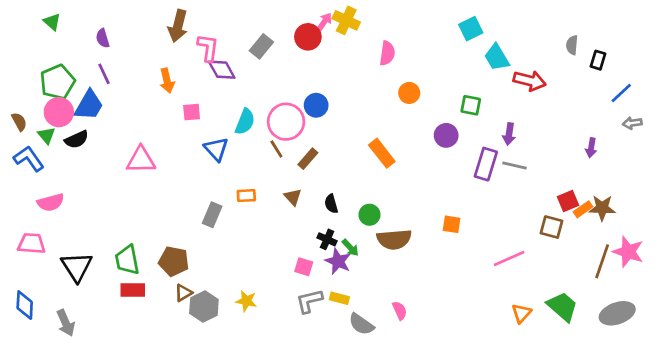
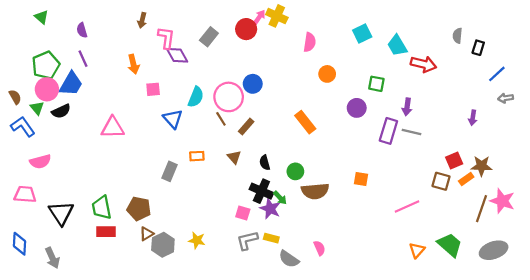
brown arrow: (178, 26) -> (142, 20), size x0.6
cyan square: (471, 29) -> (362, 33), moved
orange rectangle: (583, 209) -> (466, 179), moved
black cross: (327, 239) -> (261, 191), size x1.5

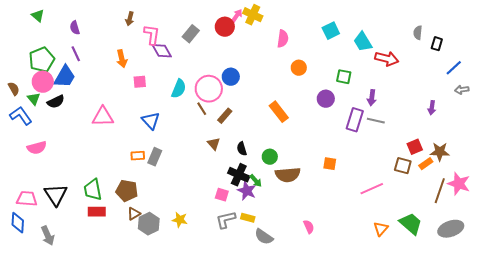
blue triangle: (173, 119) -> (151, 121), moved
orange rectangle: (197, 156) -> (138, 156), moved
pink trapezoid: (25, 194) -> (27, 199), moved
pink semicircle: (319, 248) -> (309, 227), moved

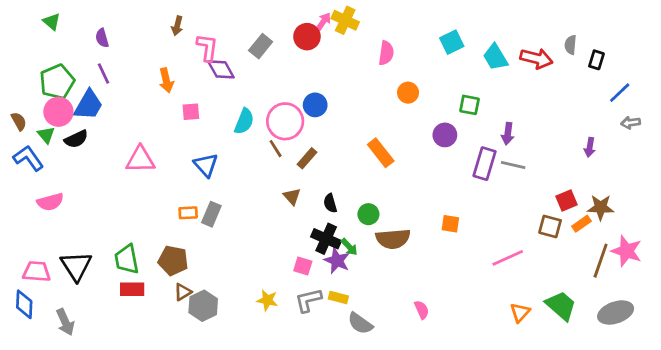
red arrow: (387, 59) -> (536, 58), moved
yellow star: (180, 220) -> (267, 300), moved

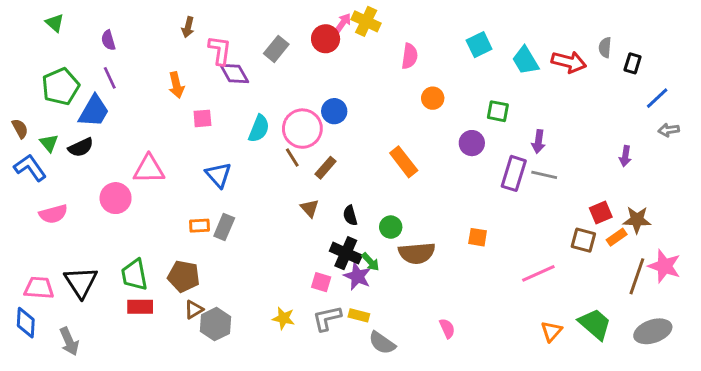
pink circle: (58, 112) -> (116, 198), moved

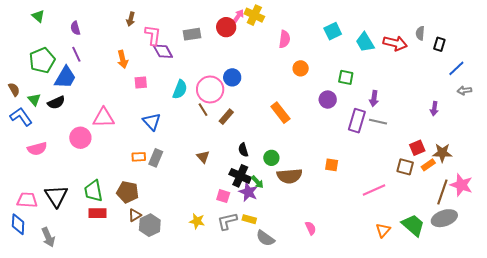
gray rectangle: (276, 49) -> (192, 34), turned 42
brown triangle: (310, 208) -> (203, 157), moved
gray ellipse: (653, 331) -> (444, 218), moved

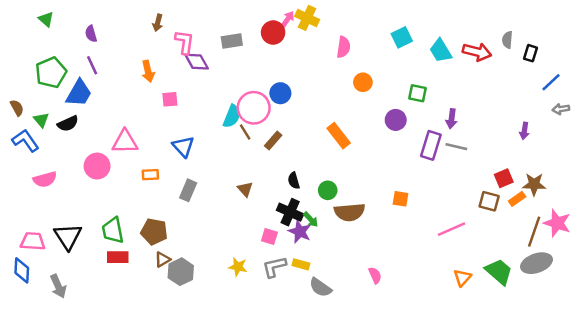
cyan semicircle: (180, 89) -> (232, 116), moved
orange rectangle: (139, 157) -> (150, 175), moved

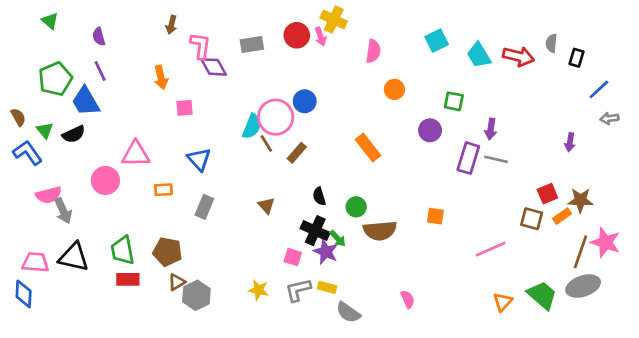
pink arrow: (288, 19) -> (321, 37), moved, turned 126
blue trapezoid: (79, 93) -> (86, 101), turned 120
black triangle: (68, 236) -> (74, 257), turned -44
gray arrow: (58, 286) -> (63, 211), moved

